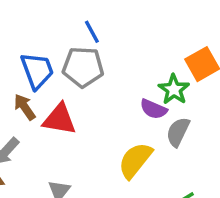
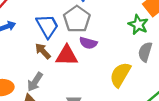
gray pentagon: (83, 67) -> (77, 19), turned -30
purple semicircle: (153, 109) -> (88, 43), moved

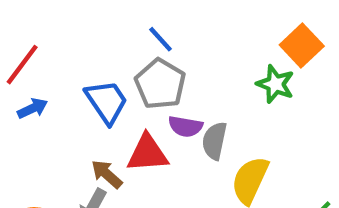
brown arrow: (43, 51) -> (107, 174), moved
gray semicircle: (145, 52) -> (214, 141), moved

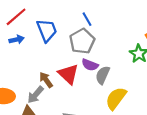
blue trapezoid: (106, 102) -> (47, 30), moved
red triangle: (147, 153) -> (68, 74), turned 35

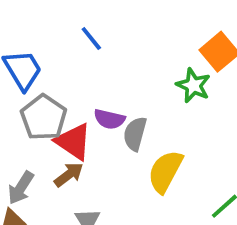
gray pentagon: (82, 41) -> (44, 117), moved
brown arrow: (46, 80) -> (69, 175), moved, turned 98

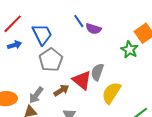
purple semicircle: (109, 119) -> (93, 29), moved
red triangle: (73, 142) -> (82, 80), moved

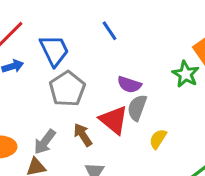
purple semicircle: (93, 29) -> (129, 85), moved
brown arrow: (61, 90) -> (83, 135), turned -91
yellow semicircle: (111, 93) -> (158, 139), size x0.6

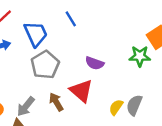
blue line: (110, 31) -> (71, 19), moved
green star: (186, 74) -> (140, 56), turned -30
gray semicircle: (137, 108) -> (134, 105), moved

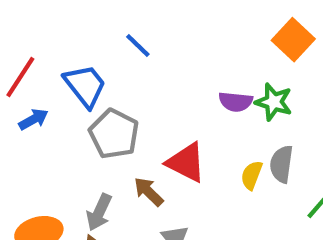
green star: (140, 56) -> (274, 102), moved, turned 30
purple semicircle: (95, 63) -> (236, 102), moved

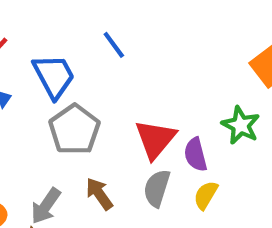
purple semicircle: (236, 102) -> (196, 155), moved, turned 60
red triangle: (186, 162) -> (155, 139), moved, turned 33
gray semicircle: (282, 164) -> (157, 188), moved

